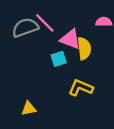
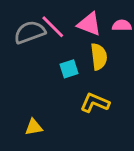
pink triangle: (70, 39) -> (89, 24), moved

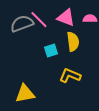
yellow triangle: (34, 127) -> (25, 94), size x1.5

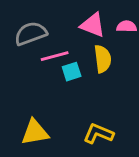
pink line: (39, 20) -> (55, 56), moved, turned -60
yellow L-shape: (70, 76) -> (98, 134), moved

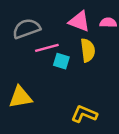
cyan square: (72, 72) -> (61, 61), turned 35
yellow triangle: (35, 132) -> (20, 97), moved

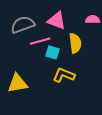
pink triangle: (79, 21) -> (57, 21), moved
yellow L-shape: (84, 114) -> (64, 75), moved

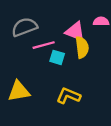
pink triangle: (57, 21) -> (75, 32), moved
yellow L-shape: (64, 75) -> (68, 96), moved

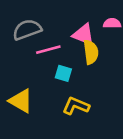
cyan square: (57, 57) -> (63, 73), moved
yellow triangle: (19, 91) -> (21, 101), turned 40

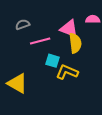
gray semicircle: (27, 30) -> (23, 25), size x0.6
yellow L-shape: (76, 106) -> (67, 72), moved

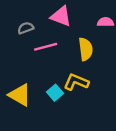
pink triangle: (69, 29) -> (61, 16), moved
cyan square: (53, 61) -> (55, 93), moved, turned 32

